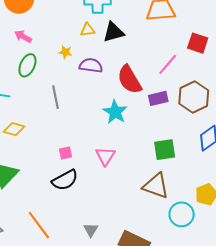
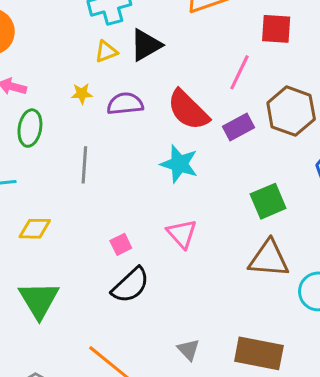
gray line: (56, 97) -> (84, 165), turned 30

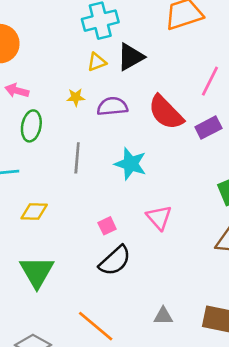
cyan star: (179, 164) -> (131, 164), moved
gray triangle: (188, 350) -> (163, 316), turned -48

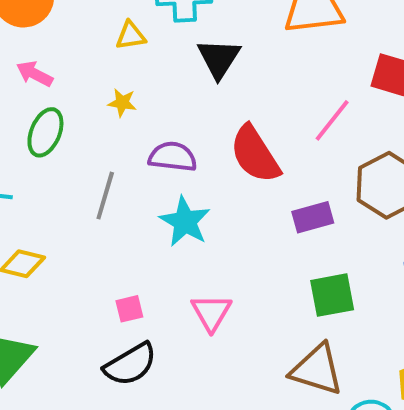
black triangle: (131, 57) -> (219, 58), turned -40
yellow triangle: (97, 62) -> (131, 36), moved
purple semicircle: (112, 106) -> (173, 157), moved
purple rectangle: (208, 128) -> (313, 217), moved

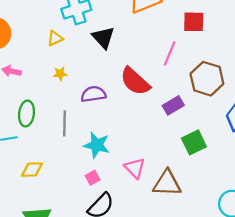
green ellipse: (45, 132) -> (27, 113), moved
cyan star: (185, 222) -> (97, 145), moved
brown triangle: (317, 370) -> (167, 183), moved

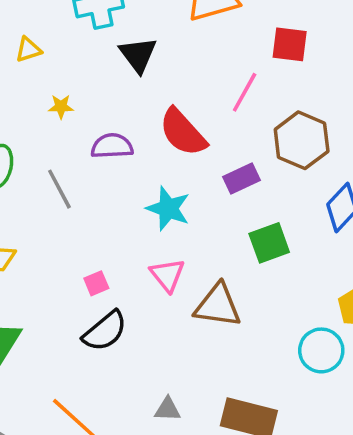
yellow triangle: (55, 38) -> (28, 50), moved
gray line: (64, 123) -> (59, 189), turned -35
cyan star: (97, 145) -> (168, 209), moved

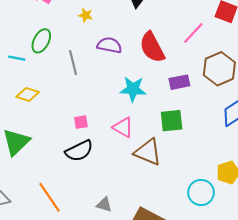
cyan star: (168, 209) -> (133, 89), turned -30
green square: (269, 243) -> (172, 121), moved
pink triangle: (167, 275) -> (123, 127), turned -35

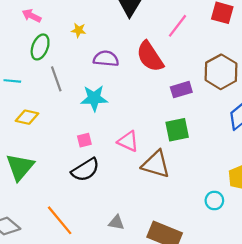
pink line: (193, 33) -> (177, 26), moved
green ellipse: (41, 41) -> (40, 47), moved
gray line: (73, 63) -> (56, 79), moved
cyan star: (133, 89) -> (94, 98), moved
cyan circle: (201, 193) -> (214, 200), size x0.7

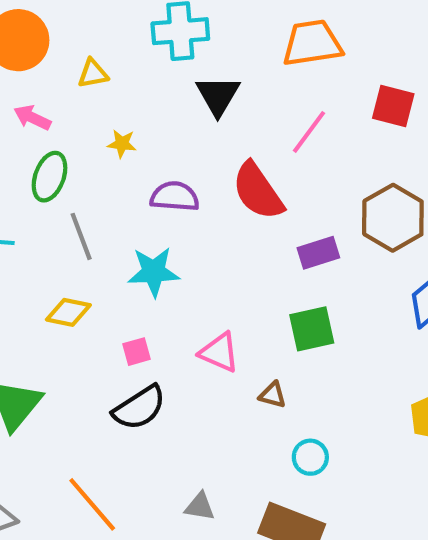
yellow diamond: (27, 117) -> (68, 312), moved
brown triangle: (156, 164) -> (273, 395), size x0.5
cyan circle: (214, 200) -> (310, 457), moved

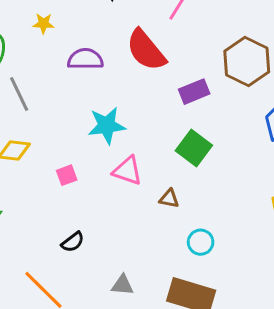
cyan star: (154, 272) -> (107, 126), moved
green square: (312, 329) -> (194, 148), turned -36
black semicircle: (139, 408) -> (73, 242), moved, size x0.6

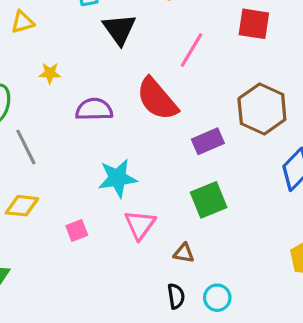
green square: (194, 148) -> (209, 200), turned 32
pink triangle: (127, 171) -> (140, 225), turned 48
black semicircle: (73, 242) -> (176, 296), moved, turned -60

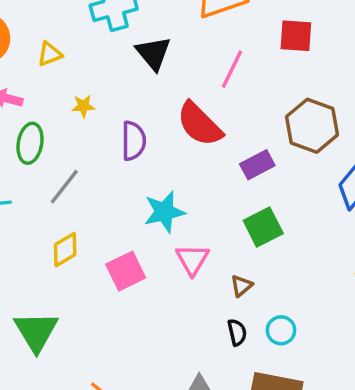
purple semicircle: (94, 109) -> (134, 141), turned 96
gray line: (26, 147) -> (64, 187), turned 69
yellow diamond: (22, 206) -> (65, 250), turned -32
pink square: (77, 230) -> (126, 271), size x1.6
brown triangle: (184, 253) -> (242, 286), turned -45

